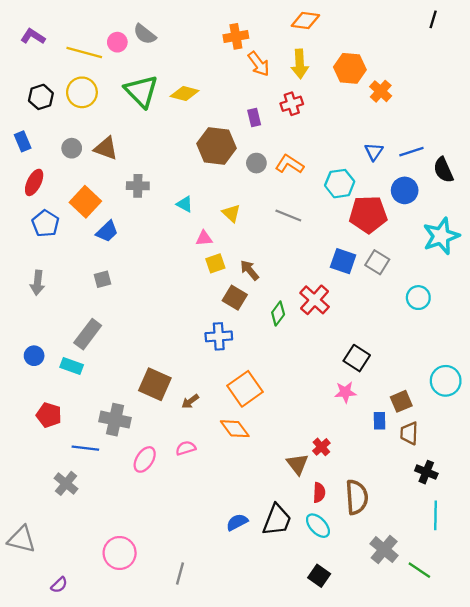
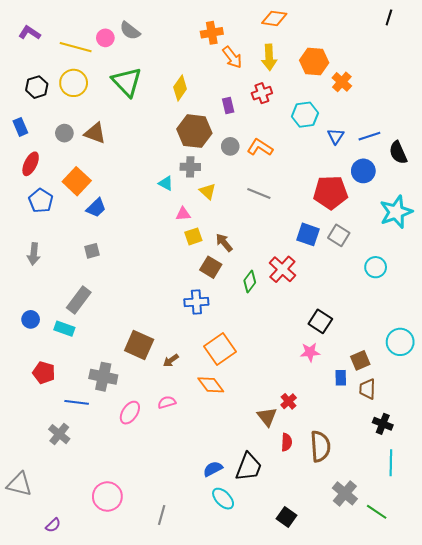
yellow diamond: (185, 93) -> (180, 88), moved, turned -70
cyan hexagon: (340, 184) -> (305, 115), moved
gray cross: (138, 186) -> (190, 167), moved
cyan ellipse: (318, 526) -> (223, 499), moved

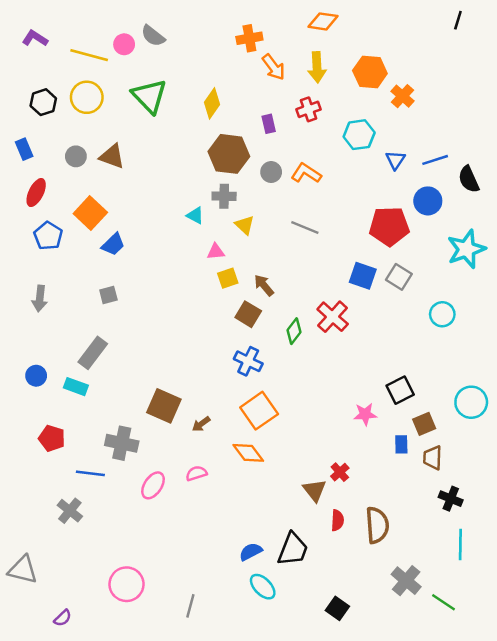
blue cross: (196, 302) -> (248, 361), moved, turned 30
black square: (320, 321) -> (400, 390), moved, turned 30

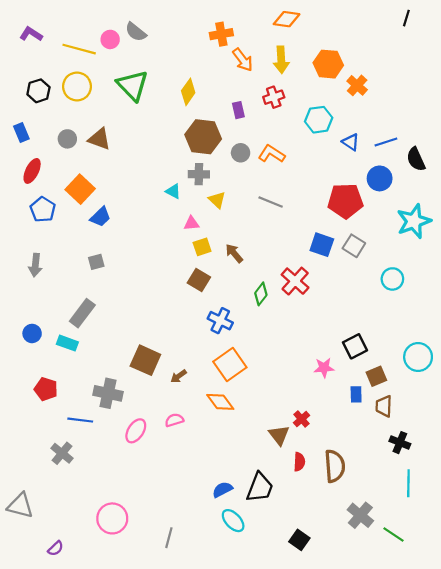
blue triangle: (395, 160) -> (351, 142), turned -30
brown square: (248, 314) -> (199, 280), moved

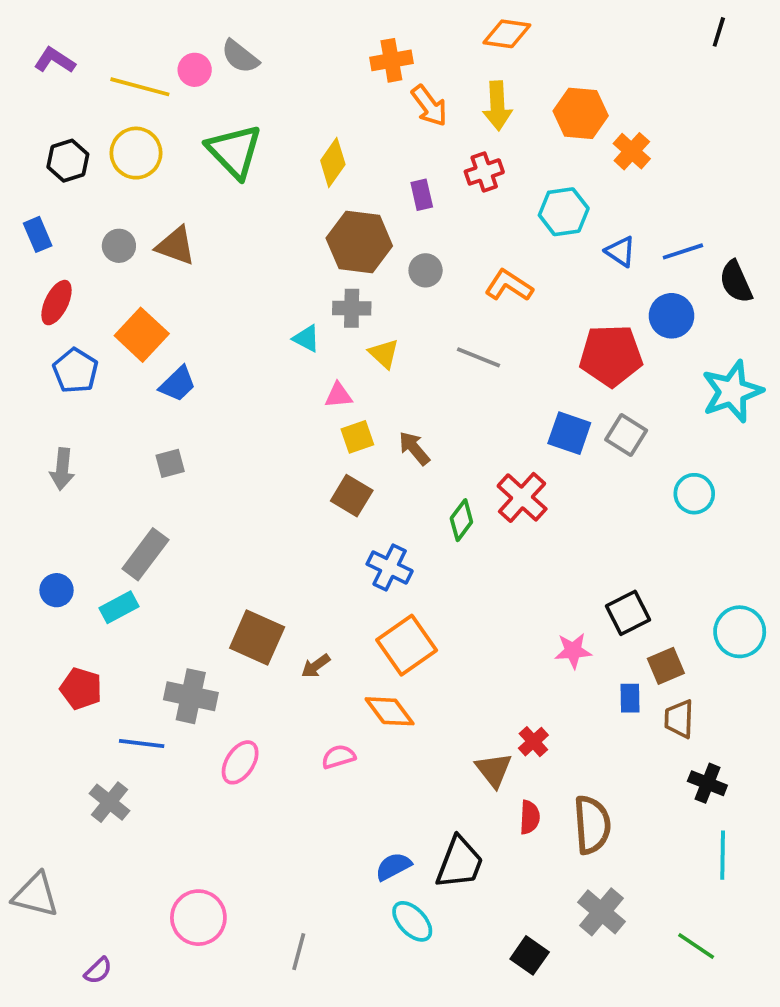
orange L-shape: (272, 154) -> (509, 286), moved
cyan rectangle: (67, 343) -> (119, 607), turned -48
pink semicircle: (174, 420) -> (338, 757), moved
gray cross: (360, 515) -> (602, 912), moved

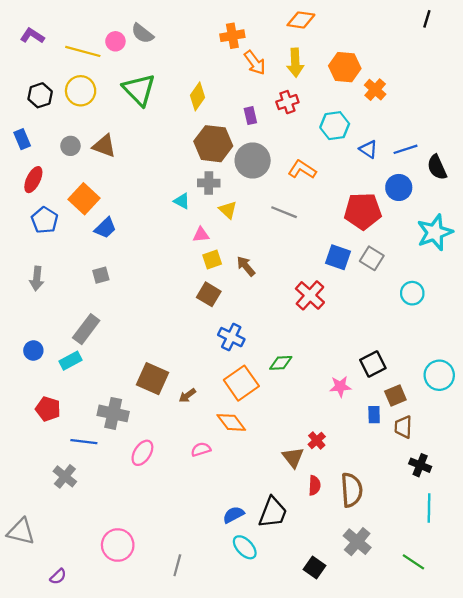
gray circle: (426, 270) -> (253, 160), size x1.8
green diamond: (461, 520) -> (281, 363), moved, turned 50

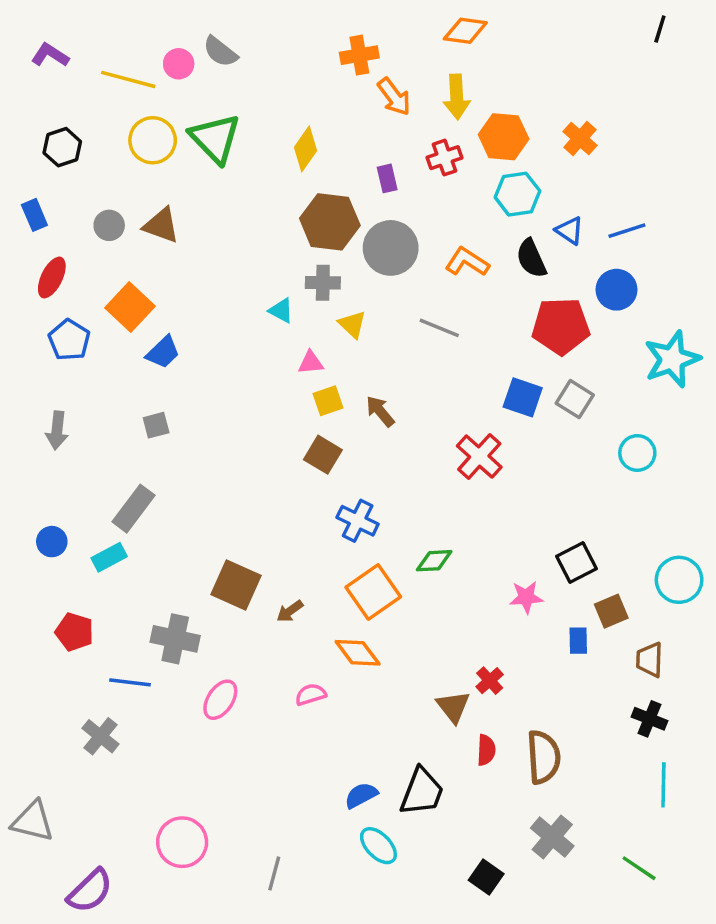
orange hexagon: (345, 67) -> (504, 137), moved
yellow circle: (81, 91) -> (153, 140), moved
black semicircle: (437, 167) -> (531, 258), moved
brown trapezoid: (403, 427) -> (650, 660), moved
purple semicircle: (58, 576) -> (90, 891), size x1.8

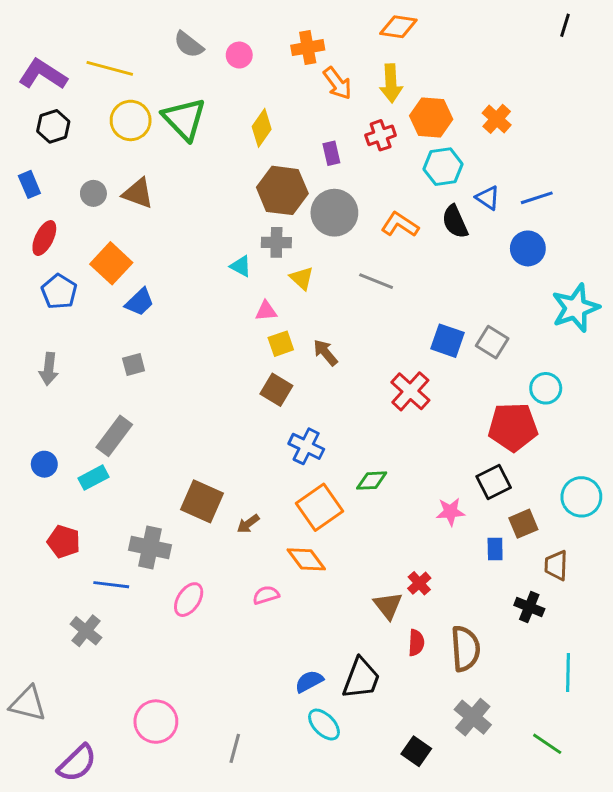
purple L-shape: (50, 55) -> (43, 74), moved, size x1.5
pink circle: (179, 64) -> (239, 55), moved
red pentagon: (561, 326) -> (513, 427), moved
black cross: (650, 719) -> (529, 607), moved

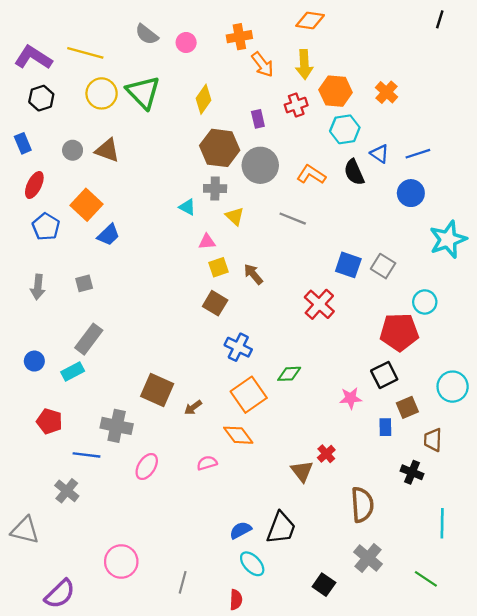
gray square: (134, 364) -> (84, 283), moved
red semicircle: (416, 643) -> (236, 600), moved
gray triangle: (28, 704) -> (25, 530), moved

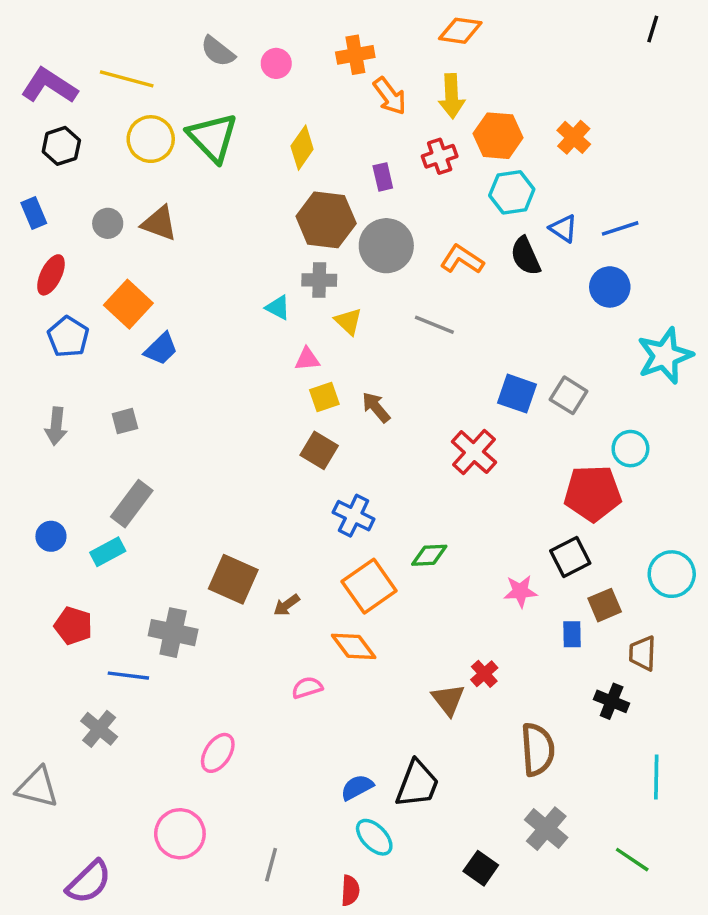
pink ellipse: (147, 466) -> (218, 753), moved

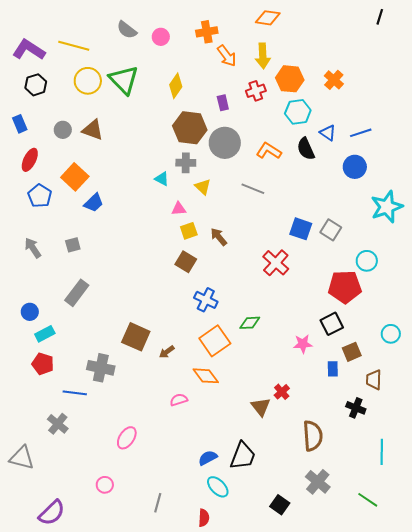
gray arrow: (56, 426) -> (33, 248), turned 140
cyan rectangle: (108, 552) -> (45, 334), moved
cyan circle: (672, 574) -> (391, 334), size x0.7
pink circle: (180, 834) -> (105, 485), size x0.6

